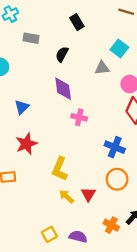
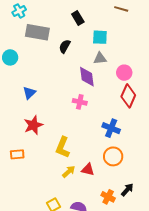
gray rectangle: (31, 38) -> (37, 32), size x1.6
cyan square: (119, 49) -> (100, 37), moved, turned -35
purple diamond: (63, 89) -> (87, 77), moved
red triangle: (88, 194) -> (88, 170), turned -48
yellow arrow: (67, 196) -> (69, 172), turned 96

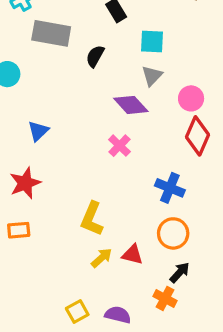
gray triangle: (100, 58) -> (152, 76), turned -40
purple diamond: (87, 77) -> (131, 105), turned -35
pink cross: (80, 102) -> (119, 146), turned 32
red star: (33, 125) -> (25, 183), moved
black arrow: (127, 190) -> (180, 272), moved

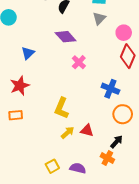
purple diamond: (131, 105) -> (66, 37), moved
orange circle: (173, 233) -> (123, 114), moved

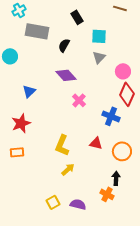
blue cross: (110, 89) -> (111, 116), moved
red triangle: (87, 130) -> (96, 143), moved
black arrow: (117, 142) -> (116, 178), turned -40

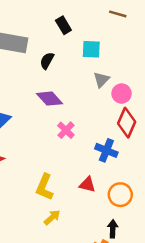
gray triangle: (99, 57) -> (101, 80), moved

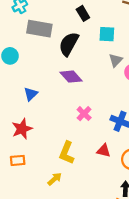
black semicircle: (47, 61) -> (69, 44), size x1.6
pink cross: (66, 130) -> (84, 114), moved
yellow arrow: (52, 217) -> (55, 179), moved

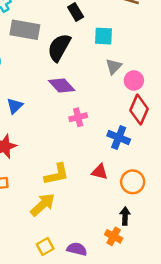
pink cross: (84, 114) -> (78, 117), moved, turned 32
yellow L-shape: (67, 153) -> (57, 174), turned -125
yellow arrow: (55, 179) -> (43, 205), size x1.5

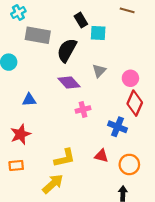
cyan square: (103, 36) -> (98, 33), moved
gray triangle: (114, 67) -> (99, 71), moved
blue triangle: (15, 106) -> (29, 100), turned 40

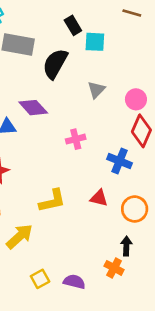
purple diamond: (69, 83) -> (33, 108), moved
yellow arrow: (53, 184) -> (19, 236), moved

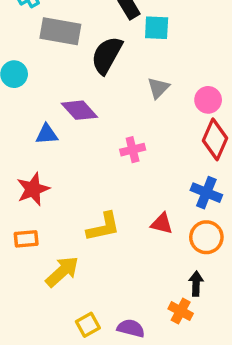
blue cross: (120, 161) -> (206, 193), moved

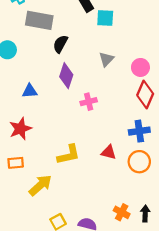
black semicircle: (107, 55) -> (60, 44), moved, size x0.7
purple diamond: (79, 110) -> (66, 76), moved, turned 60
blue cross: (206, 193) -> (139, 131), turned -30
black arrow: (196, 284) -> (145, 213), moved

